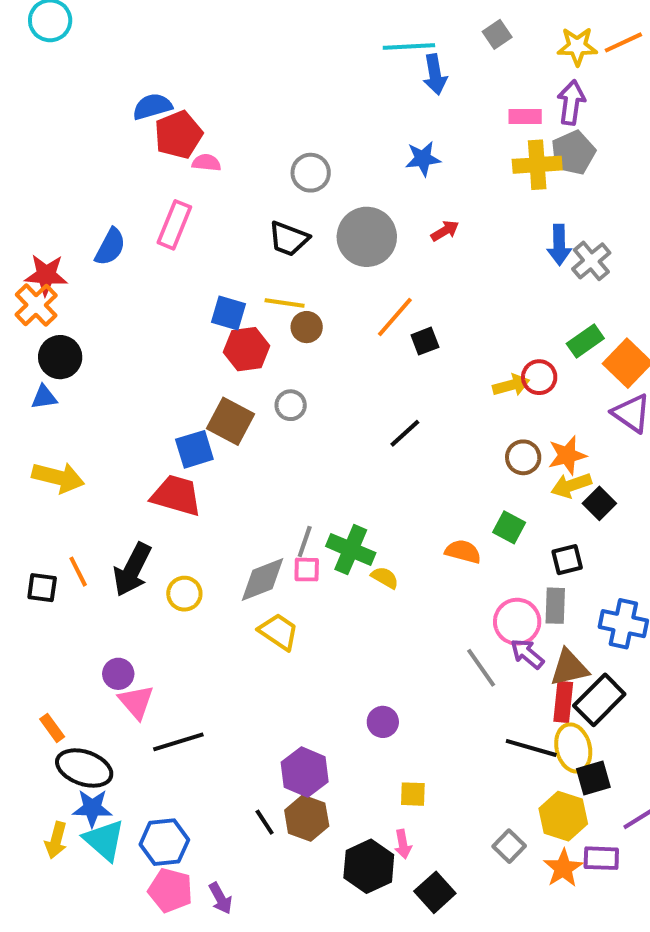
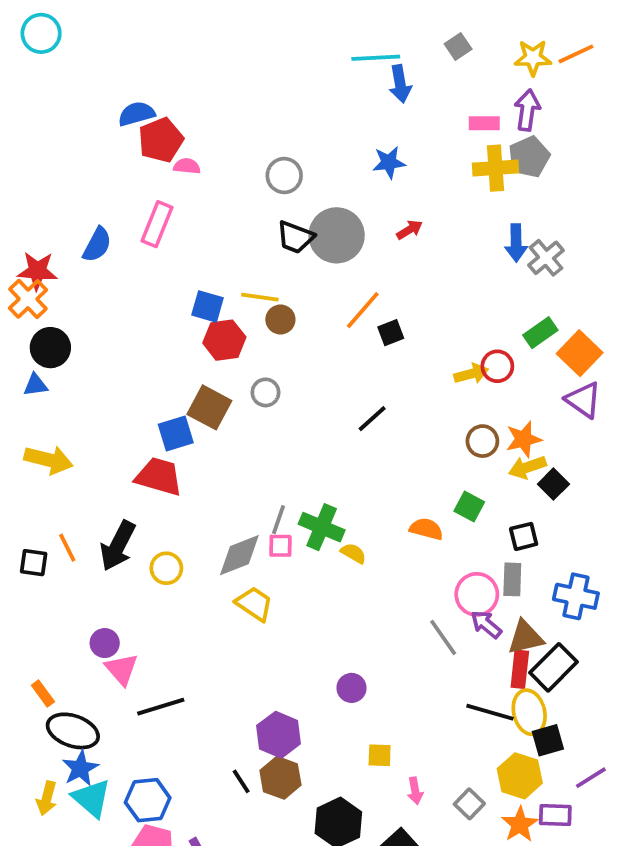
black trapezoid: (289, 239) -> (295, 237), moved
blue star: (92, 808) -> (80, 768), turned -30
pink arrow: (403, 844) -> (415, 791), moved

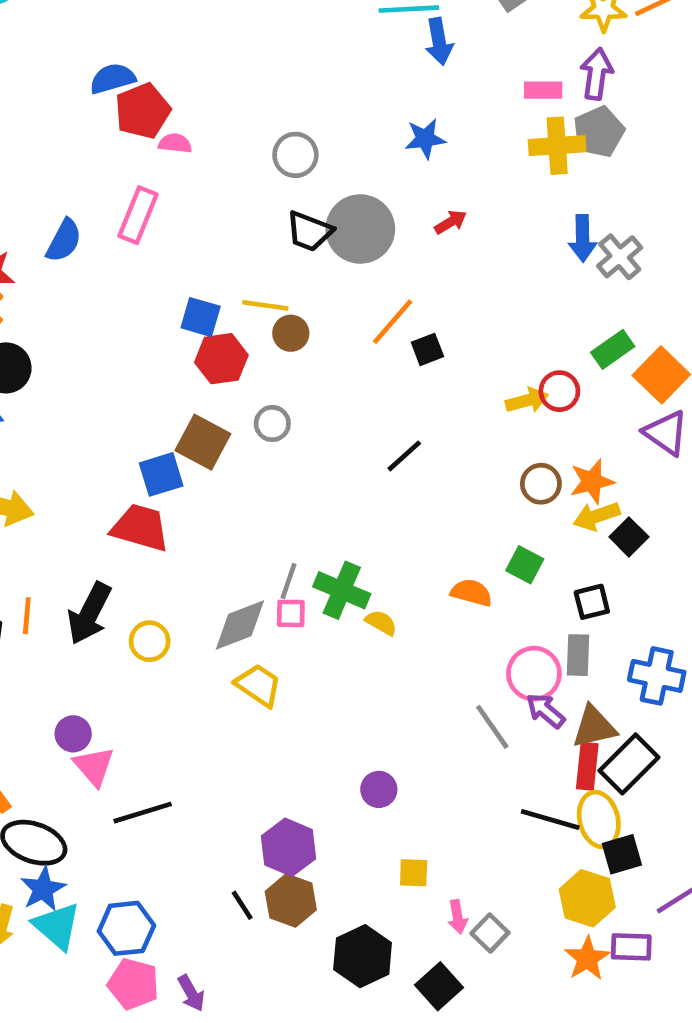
orange line: (67, 548) -> (27, 616), turned 32
gray square: (469, 804) -> (490, 933), moved

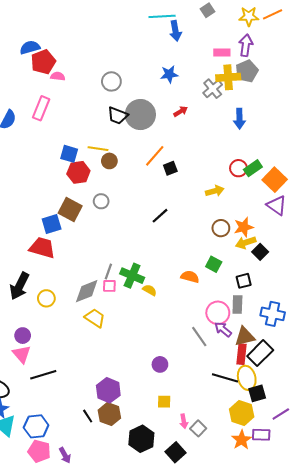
gray cross: (620, 257) -> (213, 89), moved
red circle: (559, 391) -> (238, 168), moved
purple circle: (73, 734) -> (23, 336), moved
purple circle: (379, 789) -> (160, 364), moved

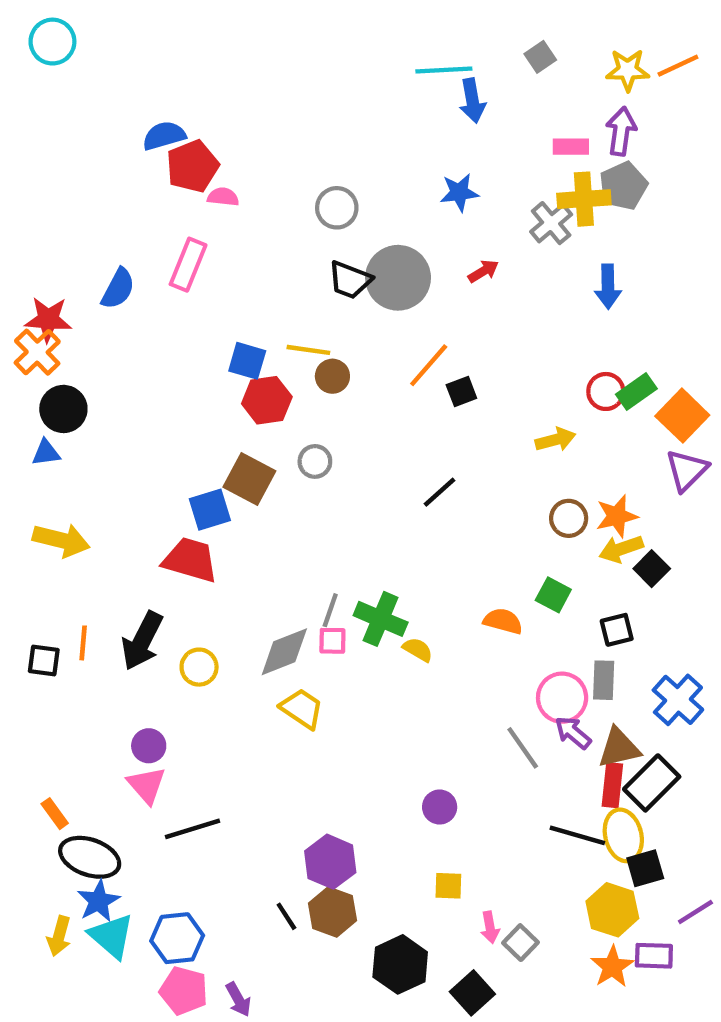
purple triangle: (277, 205) -> (687, 470), turned 40
blue cross: (273, 314) -> (678, 700), turned 30

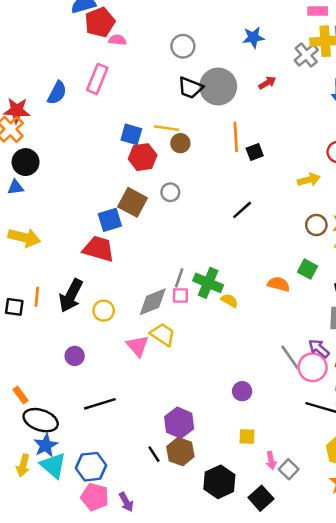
orange line: (429, 365) -> (236, 137), turned -44
pink circle: (562, 698) -> (313, 367), moved
pink triangle: (147, 785) -> (138, 346), moved

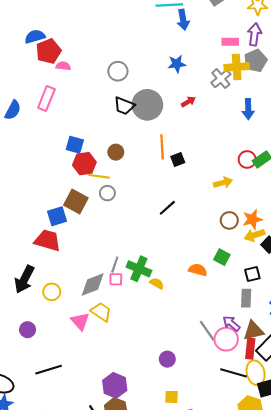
yellow line: (167, 128) -> (99, 176), moved

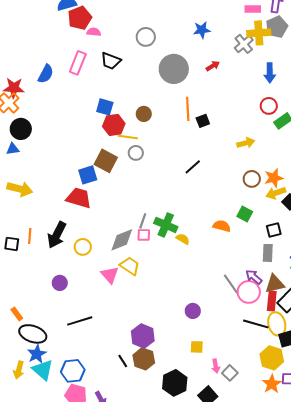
black trapezoid: (124, 106) -> (111, 61), moved
red circle: (247, 159) -> (269, 106), moved

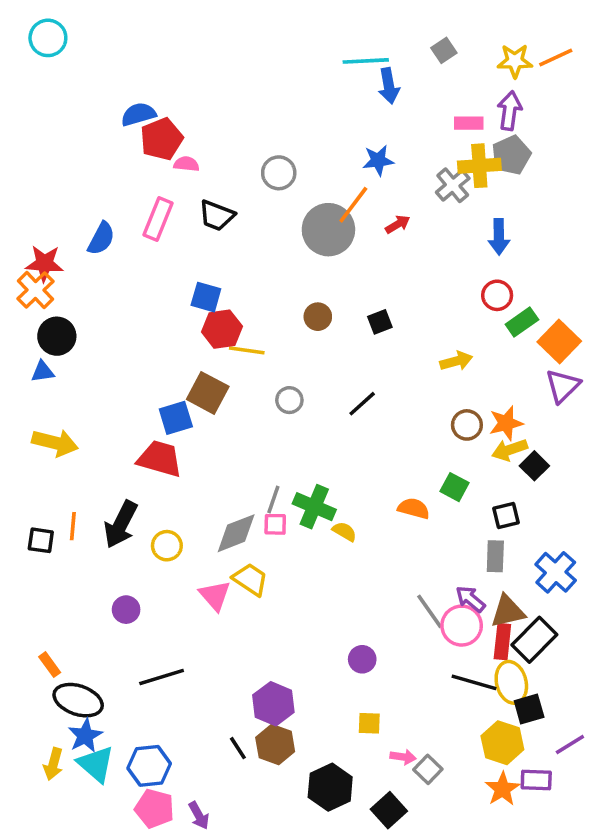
orange line: (188, 109) -> (353, 205), moved, turned 40
brown circle: (144, 114) -> (318, 317), moved
gray circle: (136, 153) -> (289, 400), moved
pink arrow: (216, 366) -> (403, 757), turned -72

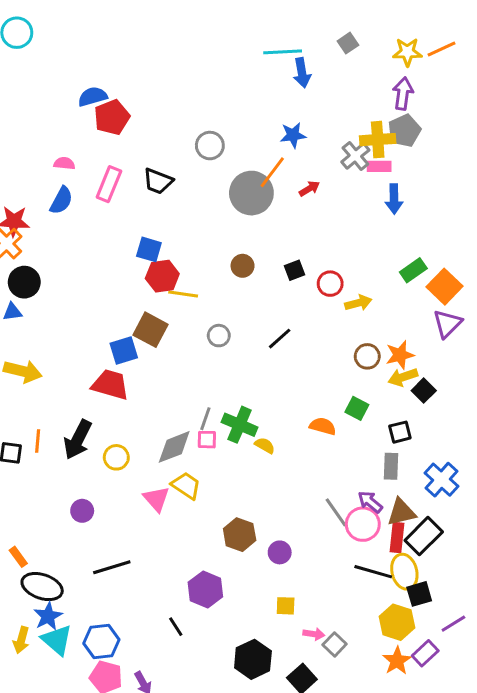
pink rectangle: (469, 123) -> (379, 166), moved
pink semicircle: (186, 164) -> (64, 163), moved
red circle: (497, 295) -> (330, 284), moved
brown hexagon: (275, 745) -> (240, 535), moved
purple rectangle: (536, 780) -> (425, 653), turned -45

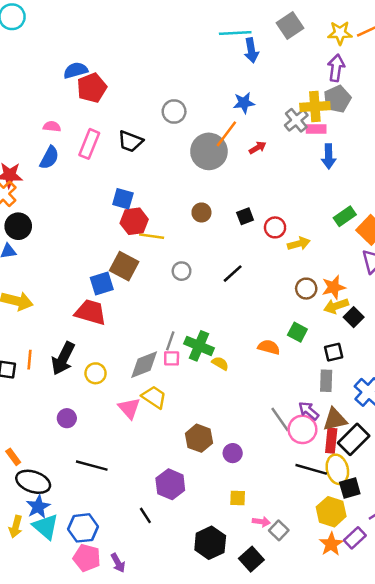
gray square: (348, 43) -> (290, 25), size x1.5
black line: (112, 567) -> (92, 466), turned 32

